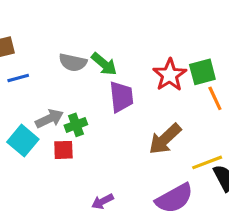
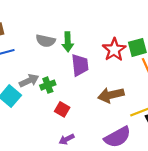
green arrow: (104, 64) -> (68, 42), turned 48
brown arrow: (165, 139) -> (111, 95), turned 30
red square: (63, 150) -> (62, 109), moved, turned 32

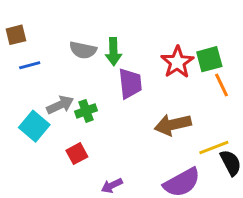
red square: (62, 109) -> (77, 154), moved, turned 32

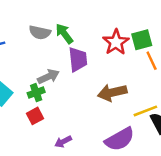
green arrow: (113, 52) -> (64, 34), turned 145
gray arrow: (60, 105) -> (48, 77), moved
green cross: (86, 111) -> (36, 93), moved

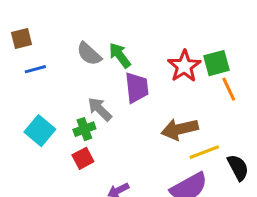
gray semicircle: (40, 32) -> (89, 54), turned 30
gray arrow: (48, 77) -> (100, 109), turned -110
yellow line: (145, 111) -> (204, 152), moved

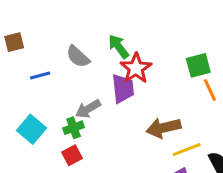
green arrow: (120, 55) -> (119, 46), moved
red star: (184, 66) -> (136, 68), moved
blue line: (35, 69) -> (40, 75), moved
gray arrow: (100, 109) -> (88, 109), turned -75

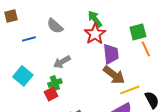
green arrow: (119, 46) -> (95, 19), moved
purple trapezoid: (123, 89) -> (111, 54), moved
green cross: (74, 128) -> (55, 83), moved
brown arrow: (163, 128) -> (114, 75), turned -130

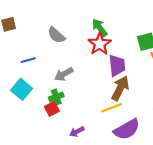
blue line: (29, 39) -> (28, 60), moved
brown arrow: (114, 75) -> (120, 88), turned -100
yellow line: (130, 90) -> (112, 108), moved

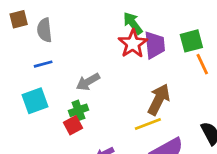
gray semicircle: (56, 35) -> (44, 30), moved, turned 42
purple trapezoid: (117, 66) -> (155, 45), moved
cyan square: (22, 89) -> (35, 101), turned 30

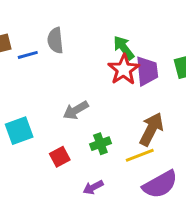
gray semicircle: (44, 30) -> (55, 40), moved
blue line: (43, 64) -> (28, 55), moved
green cross: (78, 110) -> (100, 144), moved

